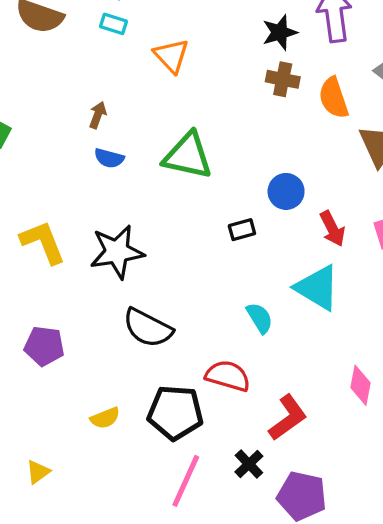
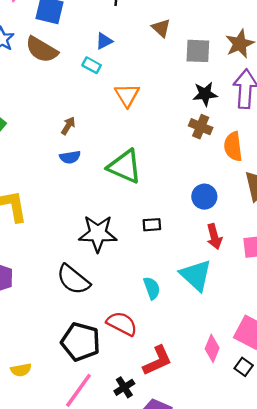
blue semicircle: (109, 158) -> (70, 157), turned -36
blue circle: (286, 191) -> (204, 197), moved
black star: (117, 252) -> (98, 234), moved
yellow semicircle: (105, 418) -> (21, 370), moved

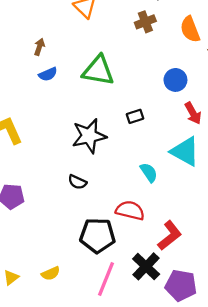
brown cross: (201, 127) -> (145, 22), moved, turned -30
black semicircle: (73, 280) -> (77, 182), size x0.6
black cross: (124, 387) -> (146, 266), size x1.5

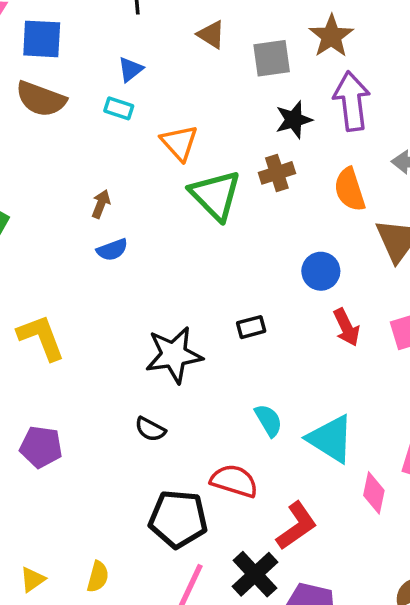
green triangle: (98, 71) -> (215, 195), moved, turned 32
cyan triangle: (185, 151) -> (331, 439), moved
yellow semicircle: (51, 273) -> (98, 577), turned -54

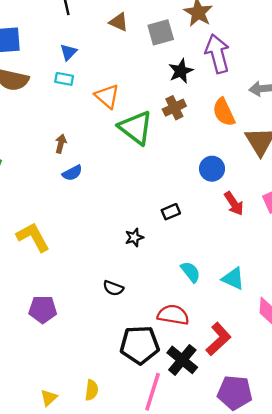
black star: (174, 355) -> (134, 237), moved, size x0.5
cyan triangle: (331, 439) -> (233, 279), size x0.7
black cross: (255, 574) -> (182, 360), moved

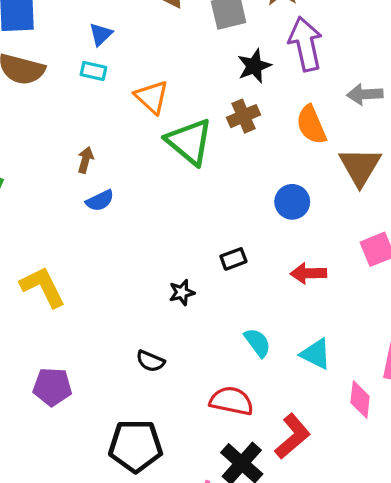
red arrow: (234, 203) -> (308, 273), moved, turned 120
black pentagon: (140, 345) -> (135, 446), moved

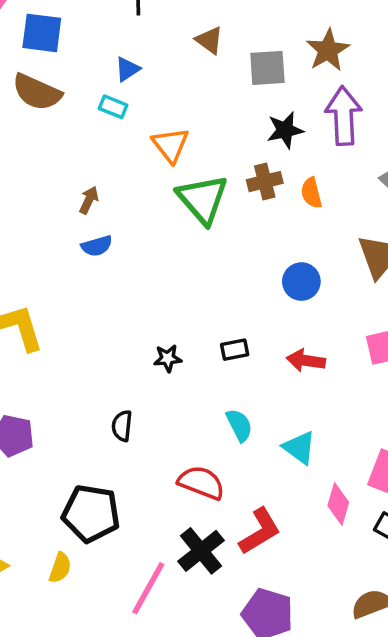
orange semicircle: (311, 125) -> (311, 193), moved, size x0.7
black rectangle: (233, 259) -> (235, 350), moved
black semicircle: (150, 361) -> (122, 426), turned 64

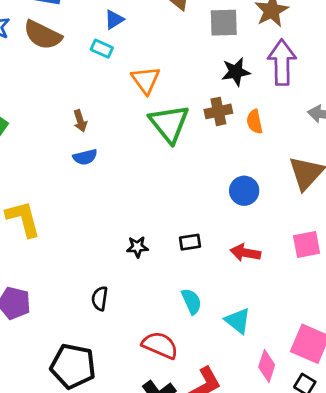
brown arrow: (89, 200) -> (80, 121), turned 135

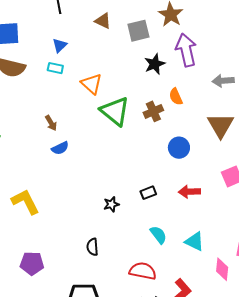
brown cross: (218, 111) -> (153, 111), moved

